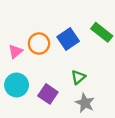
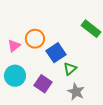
blue square: (68, 39) -> (56, 53), moved

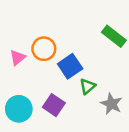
cyan circle: (15, 76) -> (19, 109), moved
gray star: (76, 92) -> (111, 104), moved

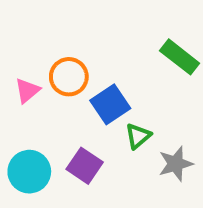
gray star: (111, 104) -> (176, 164), turned 30

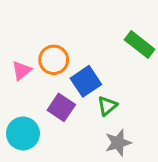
gray star: (176, 164) -> (118, 143), moved
purple square: (85, 166) -> (61, 107), moved

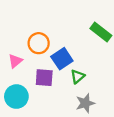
pink triangle: (21, 71) -> (15, 61), moved
purple square: (61, 107) -> (44, 78), turned -30

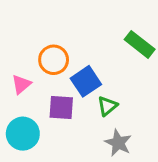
gray star: (85, 103) -> (118, 143), turned -30

